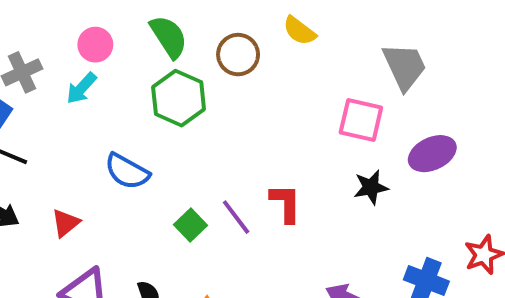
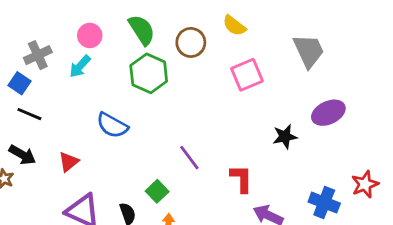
pink square: (361, 120) -> (247, 75), moved, turned -36
red L-shape: (286, 203) -> (241, 179), moved
green square: (190, 225) -> (157, 191), moved

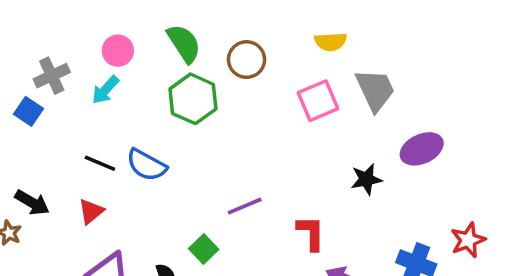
yellow semicircle: (234, 26) -> (331, 42), moved, turned -40
gray trapezoid: (309, 51) -> (375, 90), moved
black line: (29, 114) -> (100, 163), moved
purple line: (189, 158) -> (245, 206), turned -76

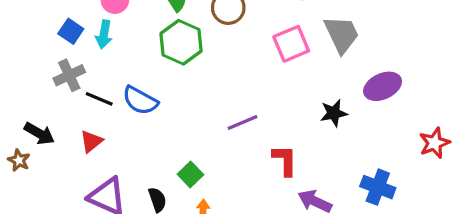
gray cross: (52, 76) -> (69, 75), moved
cyan arrow: (105, 90) -> (104, 34), turned -32
blue square: (29, 111) -> (71, 31), moved
purple line: (245, 206) -> (242, 123), moved
red star: (468, 240) -> (434, 143), moved

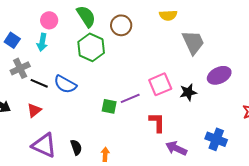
blue square: (71, 31) -> (12, 40), moved
pink square: (291, 44) -> (160, 84), moved
green square: (190, 174) -> (109, 106), moved, turned -35

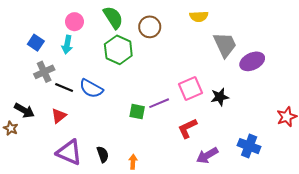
purple ellipse: (219, 75) -> (252, 61), moved
red L-shape: (157, 122) -> (187, 128), turned -115
purple arrow: (176, 148) -> (207, 155), turned -55

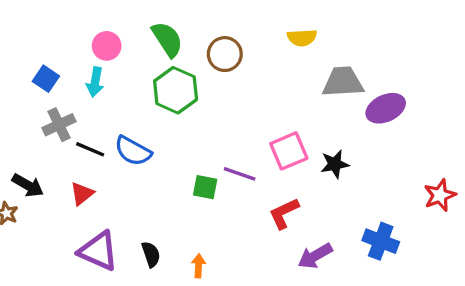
gray trapezoid: (225, 45) -> (343, 82), turned -68
purple line: (159, 103) -> (240, 174), turned 42

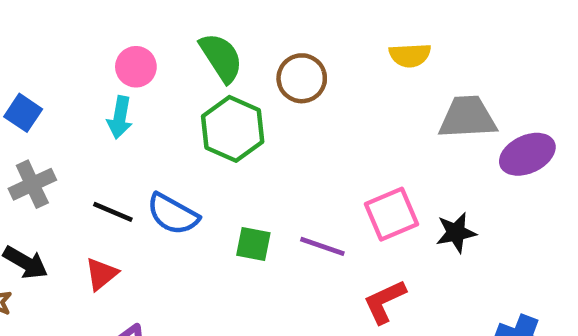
blue square: (46, 79) -> (23, 113), moved
gray cross: (59, 125) -> (32, 184), moved
green square: (205, 187) -> (253, 244), moved

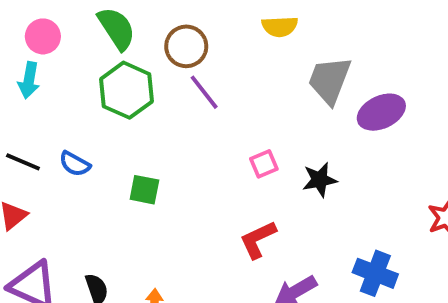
gray trapezoid: (467, 117) -> (330, 80), turned -66
blue semicircle: (173, 214) -> (75, 164), size x0.7
pink square: (392, 214) -> (264, 164), size x0.6
purple line: (322, 246) -> (204, 92), moved, turned 33

